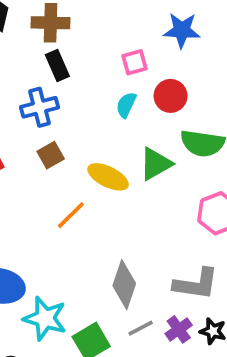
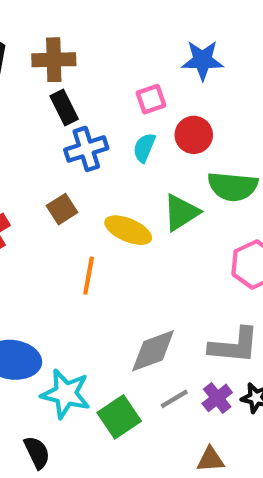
blue cross: (39, 107) -> (86, 149), moved
orange line: (71, 215) -> (89, 276), turned -32
gray diamond: (124, 285) -> (153, 351), turned 54

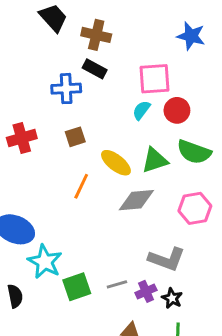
blue star: (202, 60) -> (191, 36), moved
pink square: (151, 99) -> (155, 79), size x1.6
black rectangle: (64, 108) -> (95, 69), turned -50
blue cross: (86, 149) -> (66, 89), moved
gray diamond: (153, 351) -> (136, 200), moved

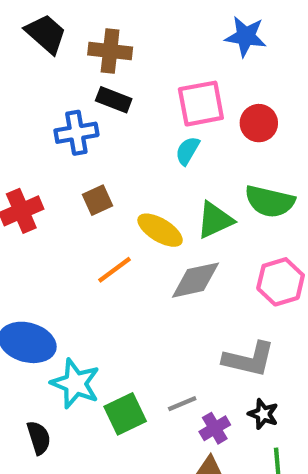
red circle: (177, 110) -> (259, 123), moved
orange line: (81, 186) -> (114, 270), turned 35
purple cross: (146, 291) -> (215, 428), moved

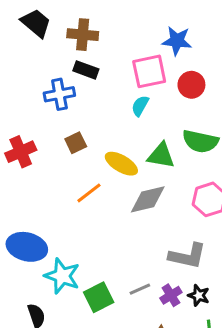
blue star: (246, 36) -> (177, 41), moved
green triangle: (215, 220) -> (161, 156), turned 36
purple cross: (215, 428) -> (171, 295), moved

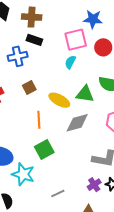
orange line: (89, 193) -> (39, 120), turned -54
gray line: (140, 289) -> (58, 194), moved
green square: (99, 297) -> (44, 149), moved

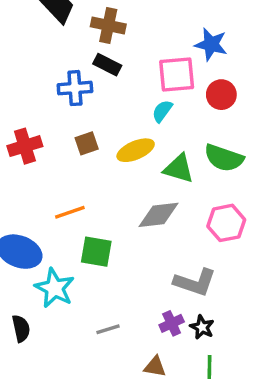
yellow ellipse: (59, 100) -> (136, 150), moved, turned -60
orange line: (39, 120) -> (70, 212), moved, turned 66
green square: (44, 149) -> (96, 252), turned 30

